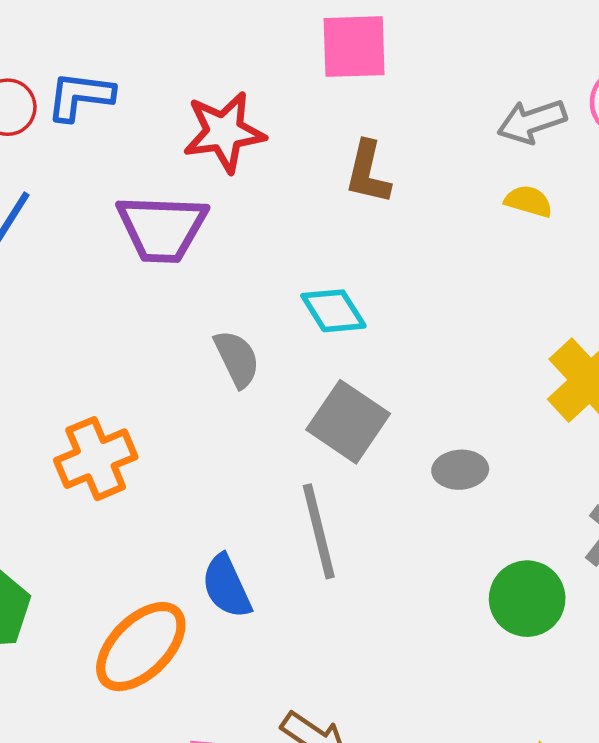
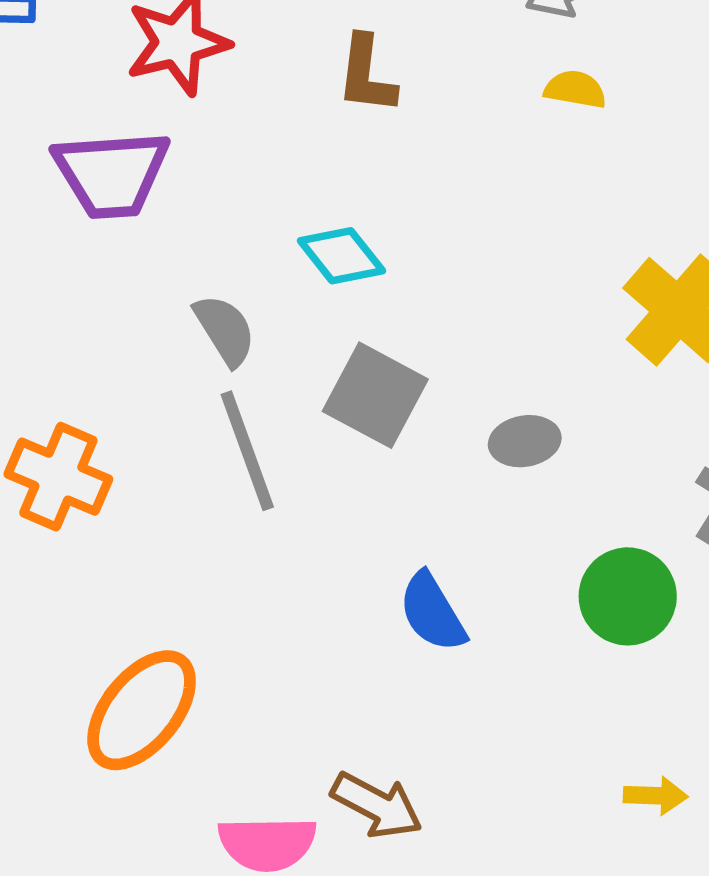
orange cross: (96, 459) -> (58, 477), turned -38
gray line: (319, 531) -> (247, 451), moved
blue semicircle: (226, 586) -> (432, 612), moved

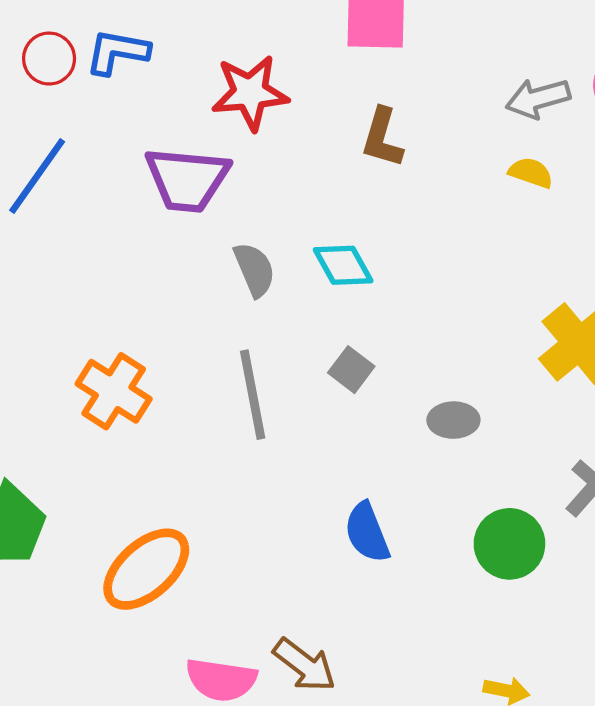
gray semicircle: (225, 330) -> (254, 270), moved
gray square: (375, 395) -> (351, 370), size x0.6

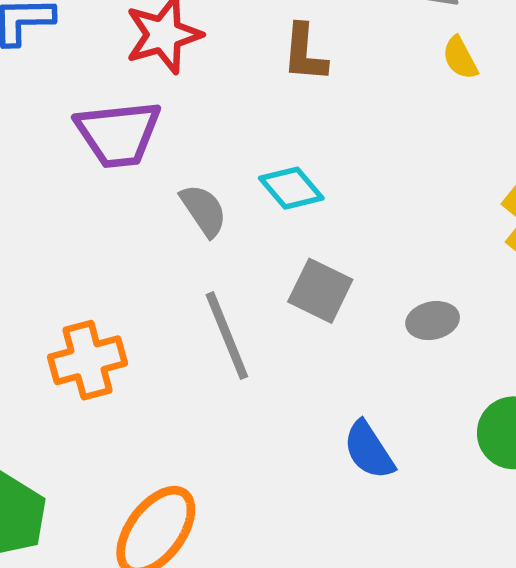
yellow semicircle: (531, 173) -> (460, 58), turned -126
gray square: (351, 370) -> (320, 291), size x1.4
orange cross: (114, 391) -> (87, 360), turned -36

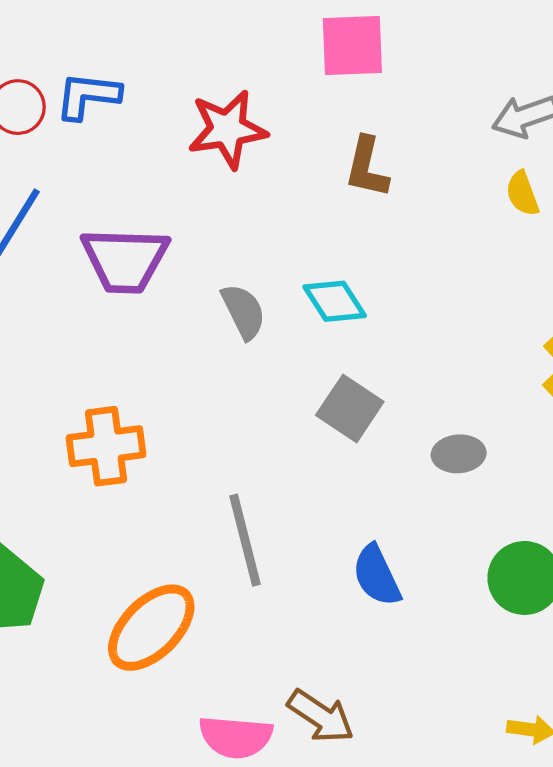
purple trapezoid: (118, 134) -> (125, 260), moved
gray line: (227, 336) -> (245, 540), moved

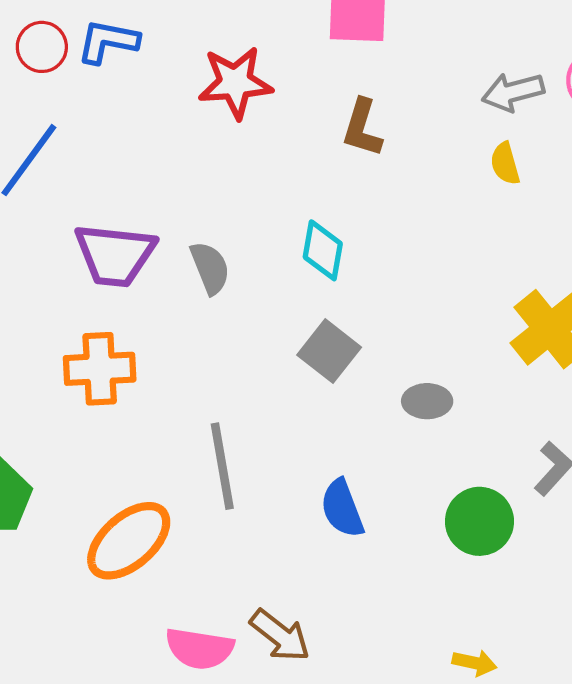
purple trapezoid: (125, 260) -> (115, 255), moved
cyan diamond: (335, 301) -> (323, 250), turned 38
gray semicircle: (243, 312) -> (210, 268), moved

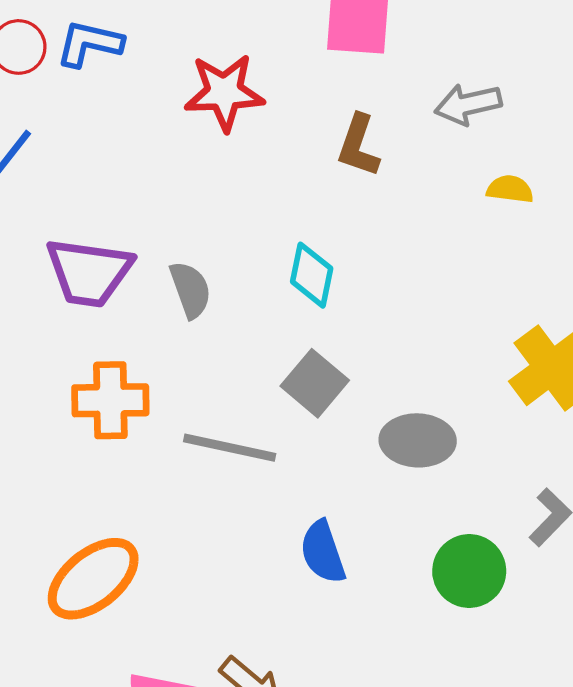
gray arrow: (513, 92) -> (468, 104), moved
yellow semicircle: (505, 164) -> (510, 189), turned 111
orange cross: (100, 369) -> (110, 400), moved
gray ellipse: (427, 401) -> (418, 440), size x1.4
gray line: (222, 466) -> (230, 448), moved, turned -70

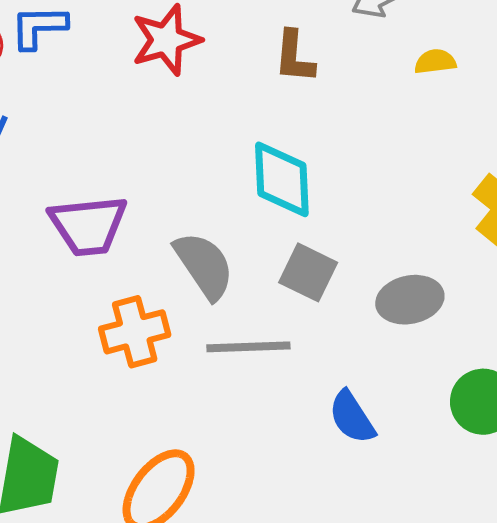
cyan diamond: (312, 275) -> (282, 179), size x1.4
gray semicircle: (190, 290) -> (204, 265), moved, size x1.4

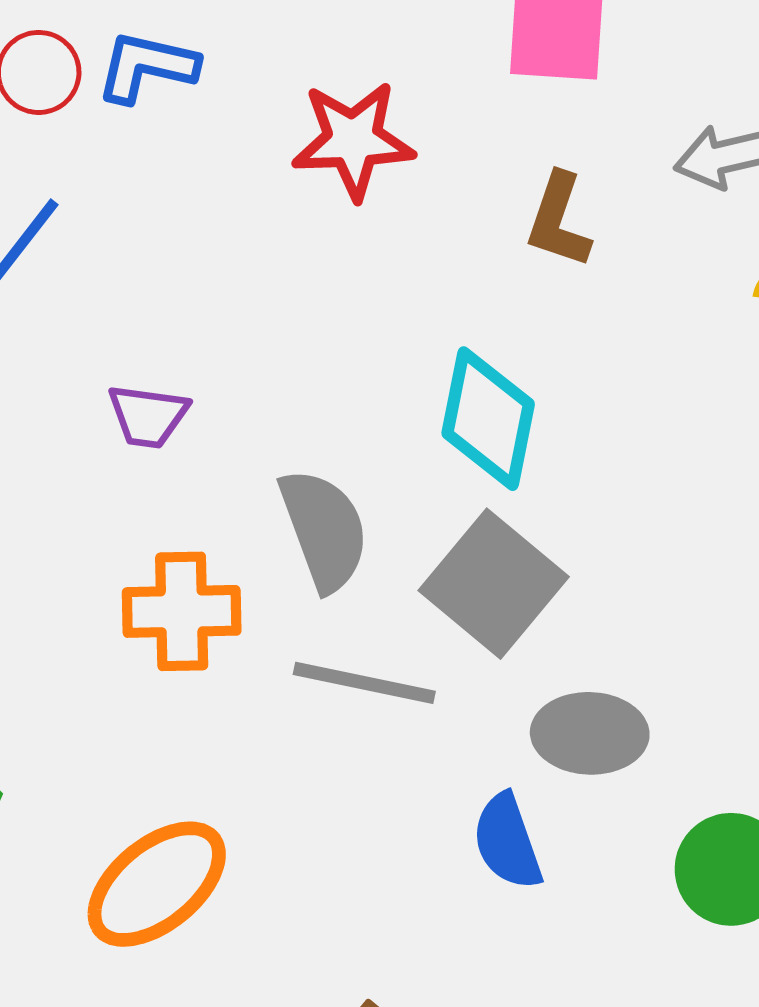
purple trapezoid: (88, 225) -> (148, 416), size x0.6
gray square: (308, 272) -> (494, 584), size x1.4
gray ellipse: (410, 300) -> (590, 733), moved

